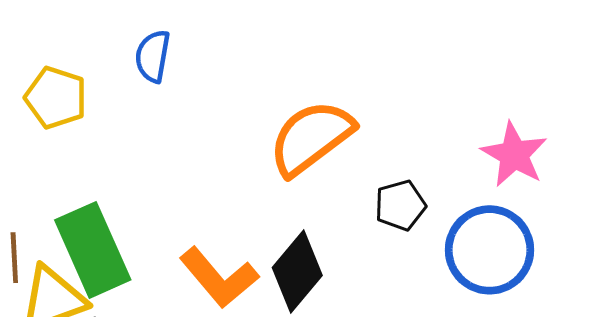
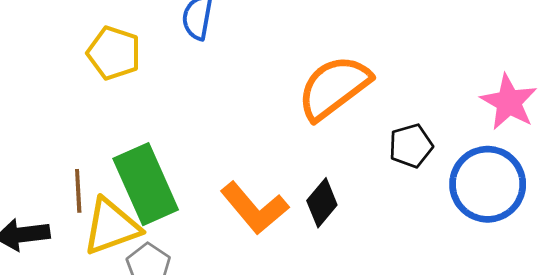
black diamond: (297, 271) -> (322, 203), size x0.7

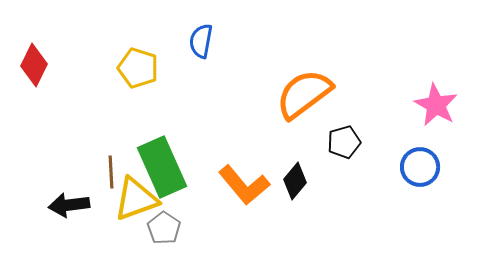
black pentagon: (411, 146) -> (344, 142), moved
blue circle: (488, 184) -> (420, 167), size x0.7

